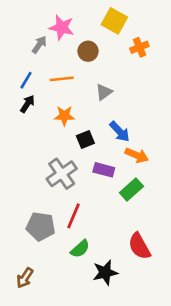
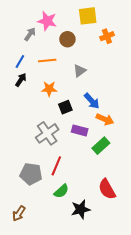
yellow square: (114, 21) -> (88, 16), turned -36

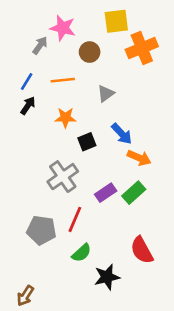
orange cross: (107, 36) -> (142, 48), size x1.6
purple rectangle: (80, 130) -> (106, 193), moved, turned -49
brown arrow: (19, 213) -> (25, 296), moved

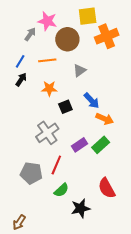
brown circle: (90, 52) -> (67, 39), size x1.5

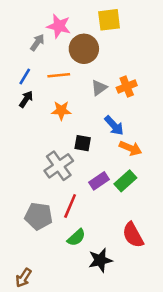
orange cross: (107, 36) -> (127, 87), moved, size x0.7
black square: (65, 107) -> (83, 143), moved, turned 32

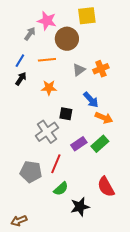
brown arrow: (24, 278) -> (19, 221), turned 35

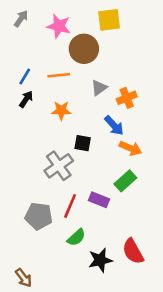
gray arrow: (30, 34) -> (21, 19), moved
orange cross: (101, 69) -> (127, 98), moved
purple rectangle: (79, 144) -> (99, 200), moved, turned 56
red semicircle: (106, 187) -> (133, 251), moved
brown arrow: (19, 221) -> (24, 278), turned -105

